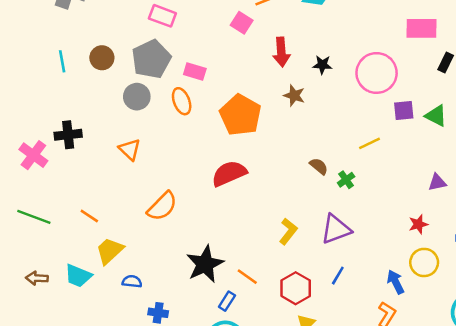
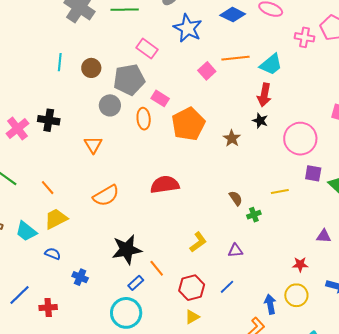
red arrow: (281, 52) -> (264, 95), moved
orange pentagon: (240, 115) -> (188, 124), moved
purple triangle: (336, 229) -> (235, 251), size x0.6
blue semicircle: (132, 281) -> (53, 254), moved

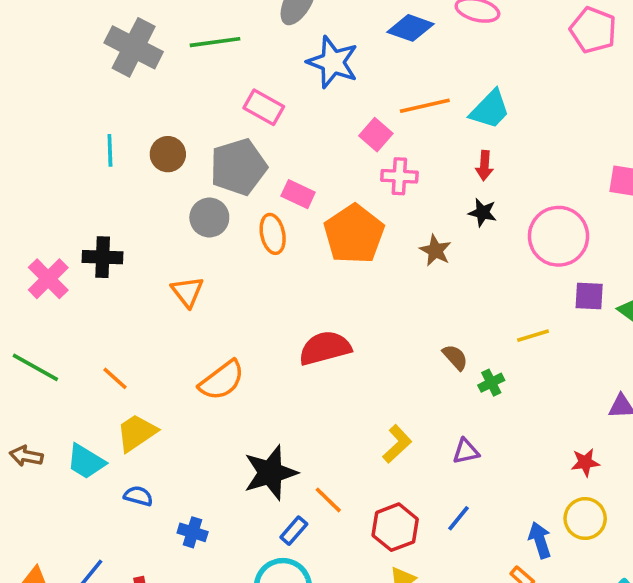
pink cross: (304, 37) -> (399, 176), moved
red arrow: (264, 95) -> (484, 166), size x0.7

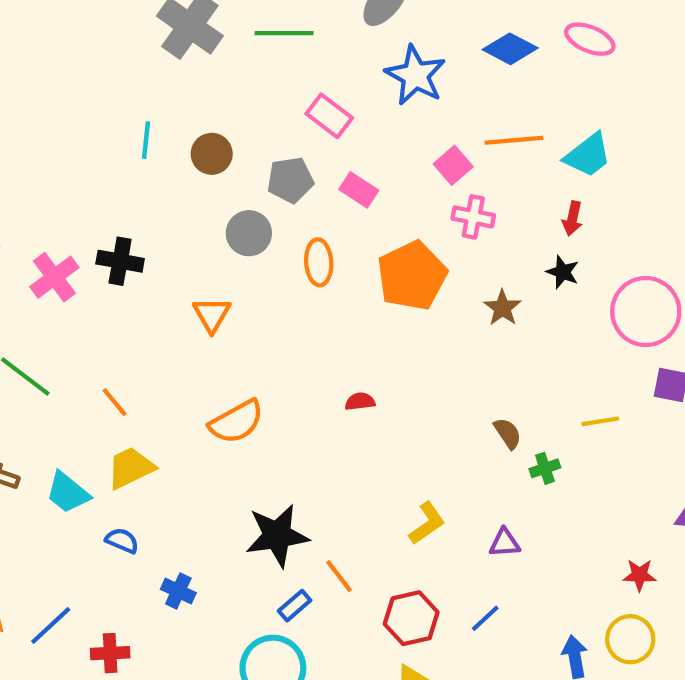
gray pentagon: (238, 167) -> (290, 180), size x0.7
pink rectangle: (298, 194) -> (359, 190), moved
red semicircle: (325, 348) -> (360, 401), size x0.5

